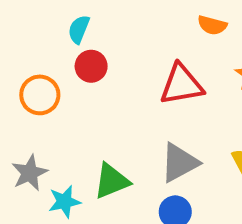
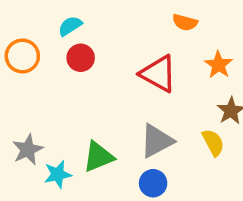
cyan semicircle: (79, 29) -> (70, 26), turned 35
red triangle: (181, 85) -> (158, 74), turned 39
orange circle: (40, 95) -> (22, 56), moved

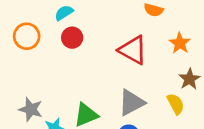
gray star: (28, 150) -> (31, 109), turned -30

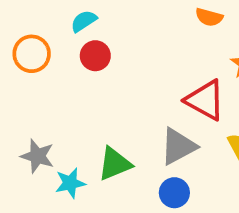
red triangle: (133, 50) -> (205, 100), moved

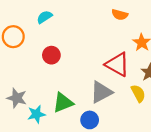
red circle: (95, 56) -> (51, 55), moved
blue circle: (174, 193) -> (90, 120), moved

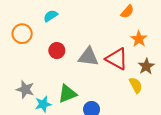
orange semicircle: (120, 15) -> (127, 12), moved, turned -64
gray triangle: (101, 92) -> (88, 57), moved, turned 35

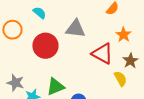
cyan semicircle: (51, 16) -> (39, 13), turned 72
red circle: (57, 51) -> (45, 46), size x1.6
gray triangle: (88, 57) -> (75, 29), moved

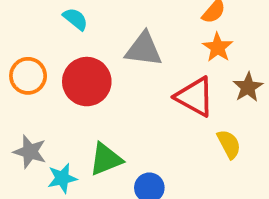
orange circle: (12, 30) -> (28, 76), moved
orange star: (123, 35) -> (218, 47), moved
brown star: (130, 61) -> (248, 87), moved

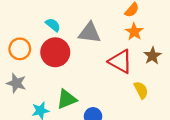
cyan semicircle: (75, 19) -> (53, 25), moved
gray star: (30, 152) -> (16, 83), moved

